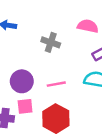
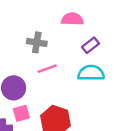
pink line: (56, 84) -> (47, 69), moved

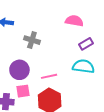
gray cross: (37, 42) -> (32, 40), moved
pink line: (47, 69) -> (49, 76), moved

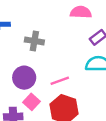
pink square: (23, 91) -> (31, 102), turned -32

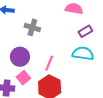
pink line: (60, 81) -> (49, 63), turned -56

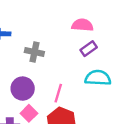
purple rectangle: (85, 31) -> (89, 49), moved

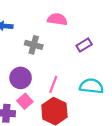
pink semicircle: (82, 25) -> (57, 19), moved
cyan semicircle: (98, 78) -> (91, 86), moved

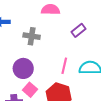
pink line: (53, 84) -> (64, 66), moved

